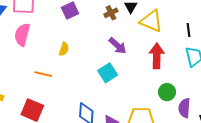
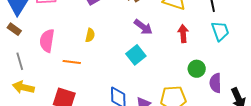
pink semicircle: (22, 35) -> (47, 41), moved
red arrow: (157, 56) -> (183, 34), size x0.7

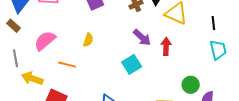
red arrow: (183, 34) -> (166, 46), moved
pink semicircle: (47, 41) -> (45, 41), turned 35
yellow arrow: (23, 87) -> (32, 78), moved

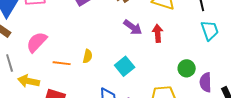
yellow semicircle: (88, 40) -> (88, 56), moved
cyan square: (132, 64) -> (125, 66), moved

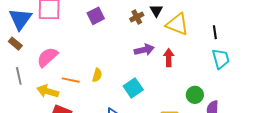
purple arrow: (133, 27) -> (144, 50), turned -54
yellow arrow: (29, 81) -> (48, 91), moved

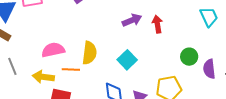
pink semicircle: (47, 57) -> (53, 50), moved, turned 40
yellow semicircle: (97, 75) -> (90, 53), size x1.6
orange line: (71, 80) -> (71, 70), moved

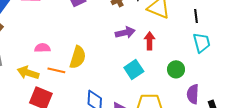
pink semicircle: (53, 50) -> (42, 48), size x0.7
green circle: (189, 57) -> (176, 69), moved
cyan square: (127, 60) -> (134, 70), moved

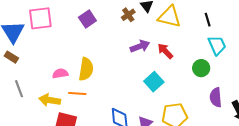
red arrow: (150, 41) -> (165, 51), turned -36
yellow semicircle: (78, 57) -> (86, 69), moved
green circle: (176, 69) -> (201, 68), moved

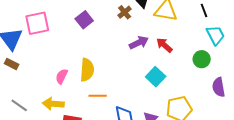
pink semicircle: (60, 73) -> (62, 76), turned -49
gray line: (19, 89) -> (19, 105), moved, turned -30
orange line: (77, 94) -> (98, 96), moved

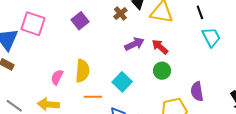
pink square: (37, 23) -> (33, 24), turned 30
green circle: (202, 59) -> (162, 71), moved
cyan square: (156, 77) -> (122, 82), moved
purple semicircle: (219, 87) -> (197, 91), moved

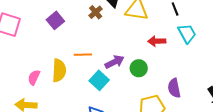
purple arrow: (134, 44) -> (114, 62), moved
red arrow: (160, 47) -> (157, 41), moved, turned -42
orange line: (93, 97) -> (83, 55), moved

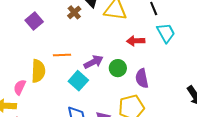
pink semicircle: (34, 77) -> (20, 87), moved
purple semicircle: (174, 88) -> (142, 78), moved

